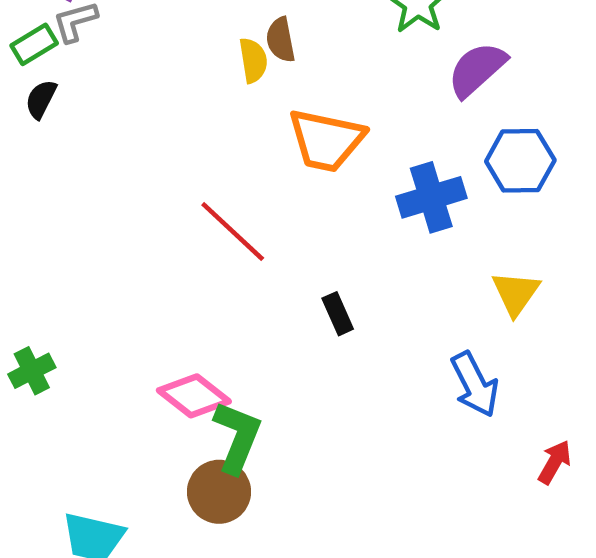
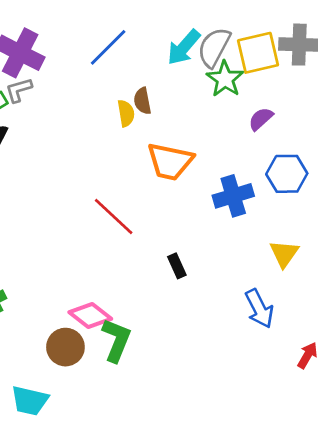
purple semicircle: (477, 69) -> (261, 119), size x0.7
brown circle: (219, 492) -> (65, 347), moved

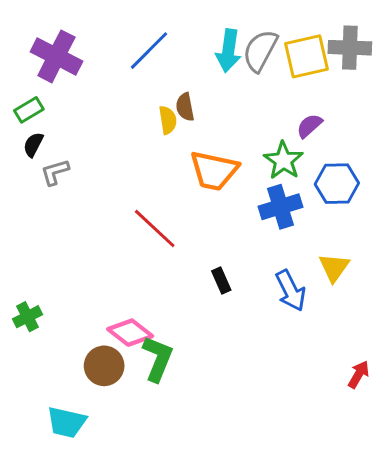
cyan arrow: (184, 47) -> (228, 51), turned -33
green star: (225, 79) -> (283, 160), moved
gray L-shape: (19, 90) -> (55, 172), moved
blue arrow: (259, 309) -> (291, 291), moved

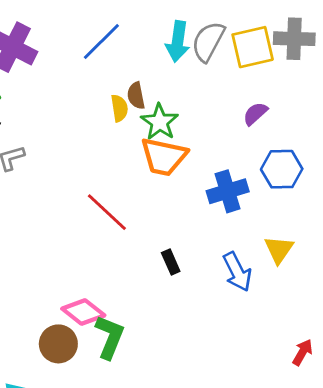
green star: (283, 160) -> (160, 122), moved

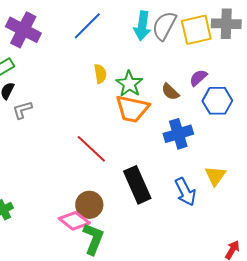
brown semicircle: (136, 96) -> (170, 92), moved, turned -36
blue hexagon: (282, 169) -> (217, 101), moved
black rectangle: (171, 262) -> (137, 185), size x2.0
brown circle: (58, 344) -> (89, 205), moved

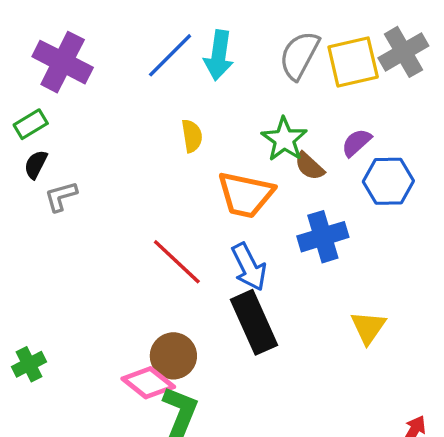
gray cross: (226, 24) -> (403, 52), turned -32
cyan arrow: (142, 26) -> (219, 55), moved
green star: (129, 84) -> (284, 139), moved
yellow triangle: (215, 176) -> (368, 327), moved
blue arrow: (185, 192) -> (249, 267), moved

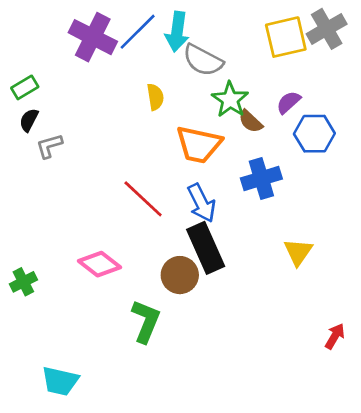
gray semicircle: (299, 55) -> (203, 60), moved, turned -90
purple cross: (63, 62) -> (93, 37), moved
brown circle: (173, 356) -> (180, 275), moved
pink diamond: (148, 383) -> (100, 264), moved

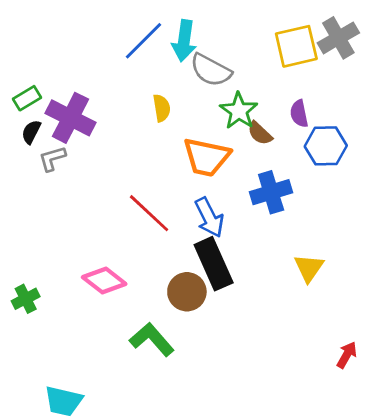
purple cross: (93, 37) -> (70, 118), moved
purple semicircle: (289, 102) -> (299, 114), turned -60
green L-shape: (146, 321) -> (152, 339), turned -63

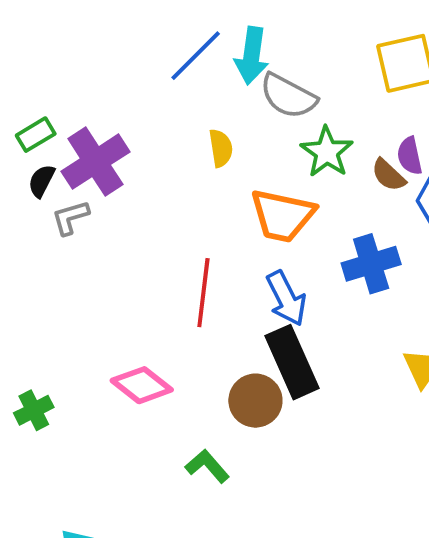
purple cross: (70, 118) -> (95, 162), turned 30
brown semicircle: (260, 133) -> (388, 175), moved
red line: (149, 213) -> (203, 293), turned 54
green L-shape: (152, 339) -> (207, 466), size x0.7

